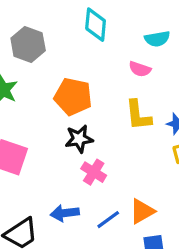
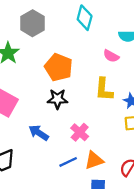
pink cross: (94, 172) -> (80, 132), moved
blue arrow: (65, 213) -> (39, 133), moved, turned 30

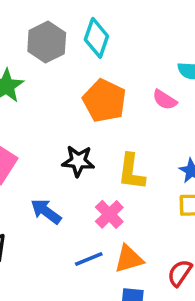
cyan diamond: (85, 18) -> (96, 38), moved
orange pentagon: (59, 67) -> (104, 101), moved
yellow L-shape: (104, 89) -> (131, 172), moved

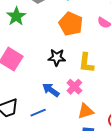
blue arrow: (46, 211) -> (51, 90), moved
blue line: (89, 259) -> (38, 113), moved

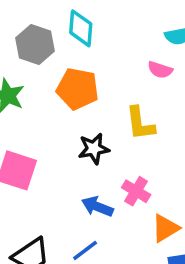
orange pentagon: (71, 24) -> (78, 89), moved
yellow L-shape: (86, 63) -> (140, 123), moved

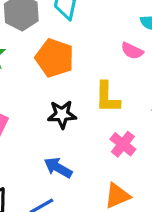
pink cross: (136, 191) -> (123, 144), moved

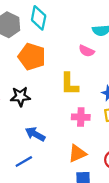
black star: (62, 114) -> (20, 97), moved
pink cross: (123, 144) -> (81, 117), turned -36

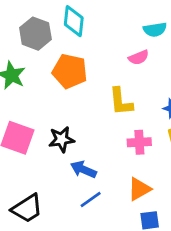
pink semicircle: (86, 51) -> (139, 57), turned -42
black star: (20, 97) -> (62, 139), moved
blue line: (24, 161) -> (91, 200), moved

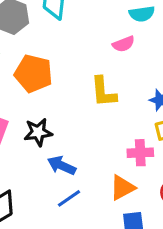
orange pentagon: (70, 71) -> (33, 74), moved
pink cross: (139, 142) -> (140, 153), moved

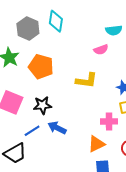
yellow L-shape: (103, 92) -> (87, 81), turned -80
blue line: (69, 198) -> (32, 131), moved

